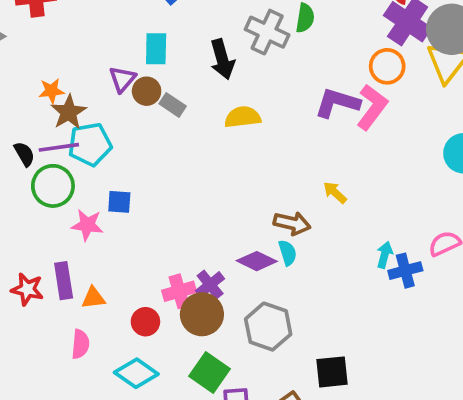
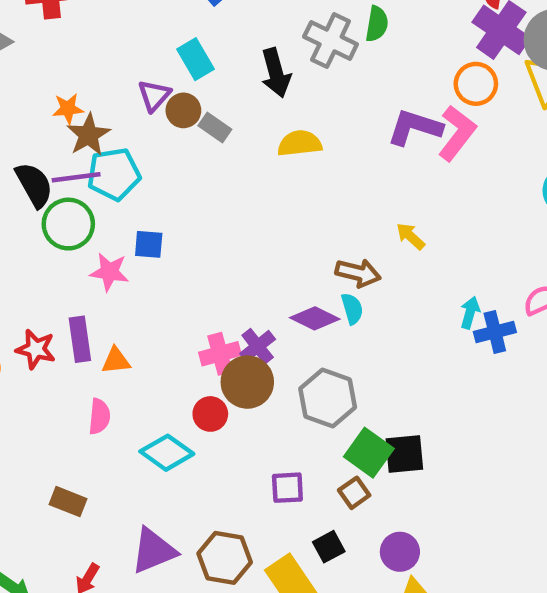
cyan rectangle: (156, 49) -> (196, 59), turned -32
black semicircle: (24, 154) -> (34, 185), size x1.5
red circle: (145, 322) -> (210, 414), moved
green square: (209, 373) -> (369, 453), moved

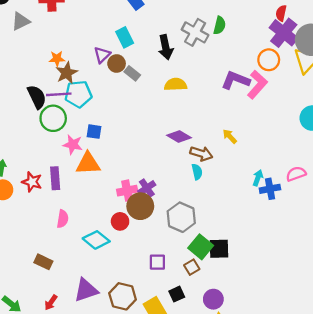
purple diamond: (315, 318) -> (179, 136), moved
orange triangle: (116, 361) -> (88, 164), moved, size x1.6

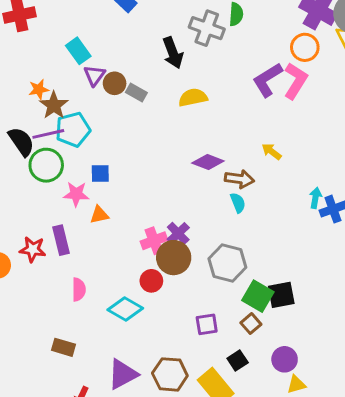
cyan rectangle: (125, 37) -> (78, 51), moved
purple L-shape: (236, 80) -> (267, 80), turned -44
orange triangle: (88, 164) -> (99, 215), size x0.6

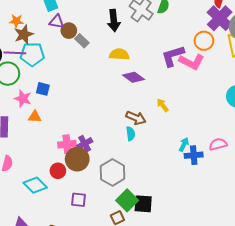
purple triangle: (94, 75) -> (57, 22), turned 49
pink L-shape: (296, 81) -> (192, 62), turned 70
purple diamond: (208, 162) -> (134, 77), moved
purple square: (207, 324) -> (79, 200), moved

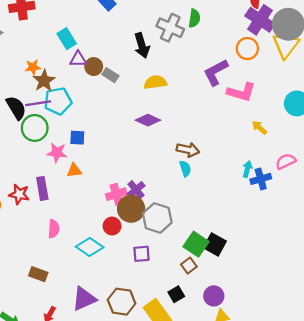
pink L-shape: (192, 62) -> (241, 92), moved
purple diamond: (134, 77) -> (148, 120), moved
yellow arrow: (163, 105) -> (259, 128), moved
gray hexagon: (113, 172) -> (157, 218), moved
black square: (143, 204) -> (215, 244), turned 36

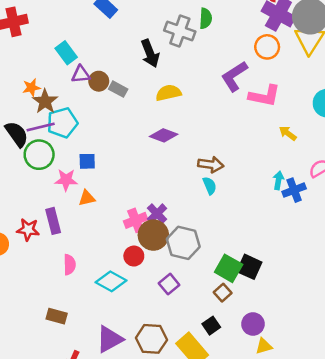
purple square: (141, 254) -> (169, 284), turned -30

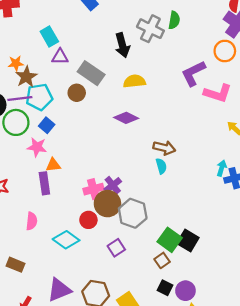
brown circle: (99, 81) -> (77, 93), moved
gray rectangle: (118, 89) -> (91, 73), size x1.6
blue square: (87, 161) -> (47, 125), moved, turned 35
purple rectangle: (53, 221) -> (44, 183), moved
black square: (211, 326) -> (165, 288), moved, turned -35

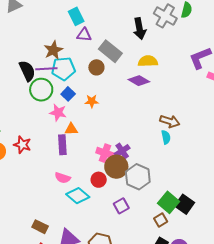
orange star: (16, 63) -> (92, 101), moved
purple diamond: (126, 118) -> (139, 81), moved
pink cross: (93, 189) -> (105, 153), turned 30
pink semicircle: (32, 221) -> (63, 178), moved, turned 98
brown rectangle: (15, 265) -> (40, 227), moved

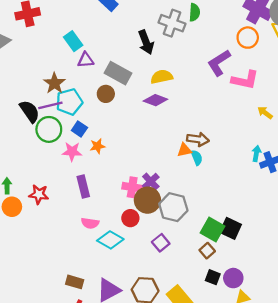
orange star: (92, 101) -> (98, 146), moved
orange triangle: (71, 129) -> (184, 150), moved

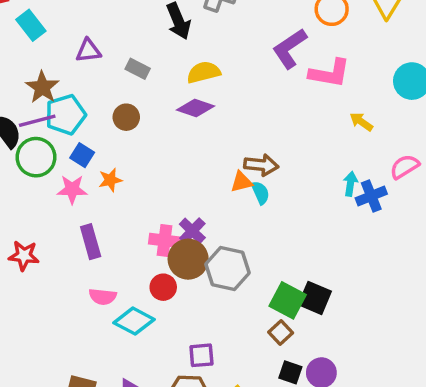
cyan rectangle: (73, 41) -> (31, 25), moved
gray rectangle: (118, 73) -> (138, 69), size x0.6
brown circle: (106, 94) -> (126, 117), moved
purple square: (161, 243) -> (201, 355), moved, turned 36

